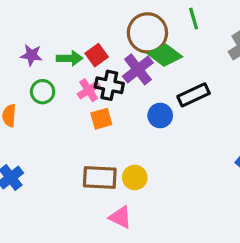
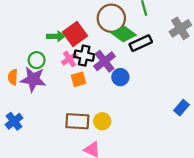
purple star: (31, 55) -> (33, 79), moved, size x1.6
red square: (97, 55) -> (75, 34), size x1.5
purple cross: (138, 69) -> (105, 61), moved
black rectangle: (194, 95) -> (141, 43), moved

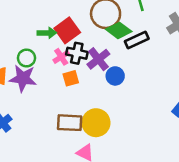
yellow circle: (102, 121) -> (96, 123), size x1.5

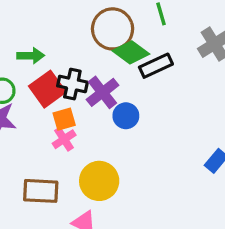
red square: (67, 30) -> (47, 89), moved
pink cross: (61, 57) -> (64, 139), moved
brown rectangle: (70, 123) -> (41, 191), moved

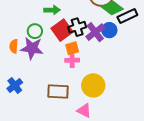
black cross: (72, 84) -> (77, 27), turned -30
blue circle: (126, 116) -> (109, 30), moved
pink cross: (64, 139) -> (72, 60), turned 32

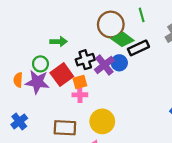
red square: (62, 30) -> (62, 75), moved

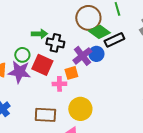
black cross: (85, 60) -> (55, 43), moved, turned 30
red square: (62, 75) -> (42, 65), turned -30
orange square: (80, 82) -> (71, 73), moved

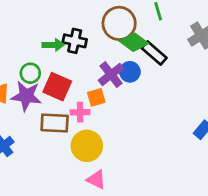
black rectangle: (114, 40) -> (154, 53), turned 66
black cross: (55, 43) -> (75, 41), moved
yellow circle: (80, 109) -> (87, 146), moved
brown rectangle: (45, 115) -> (55, 123), moved

